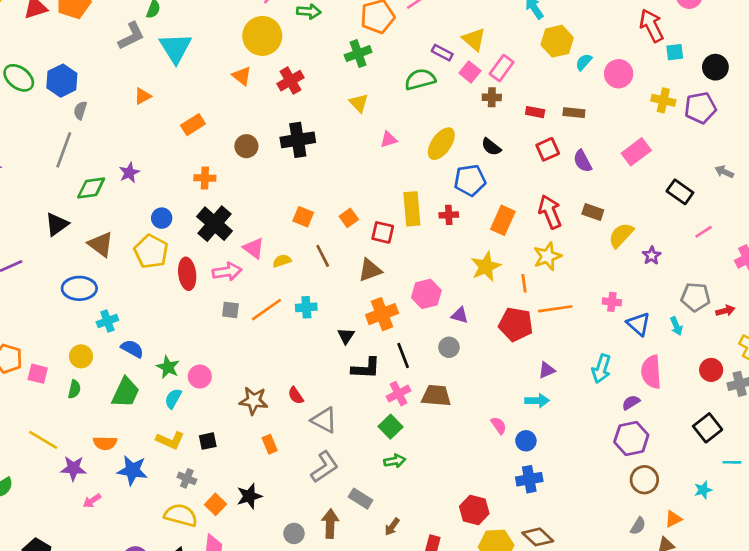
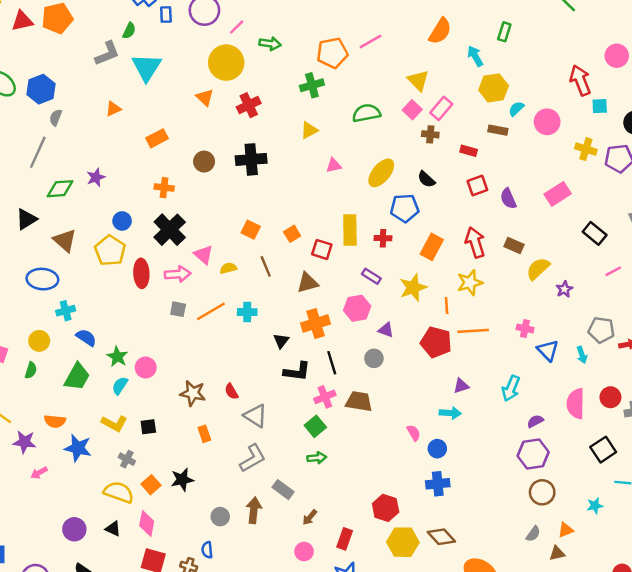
purple rectangle: (442, 53) -> (371, 276), moved
yellow triangle: (359, 103) -> (309, 130), turned 42
brown rectangle: (574, 113) -> (498, 130), moved
pink semicircle: (651, 372) -> (576, 404), moved

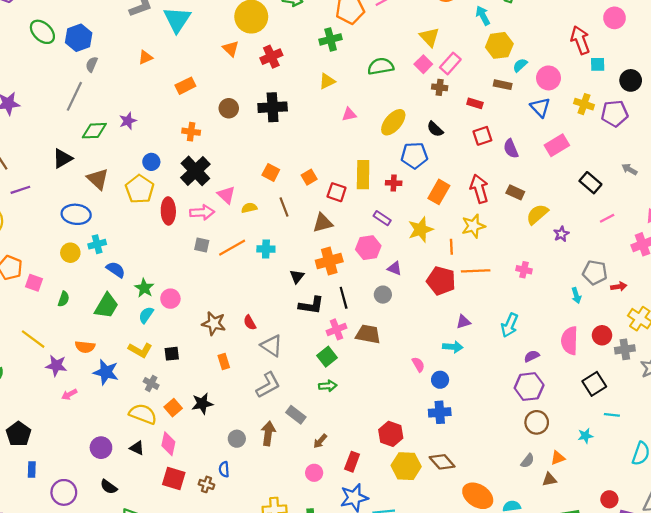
yellow circle: (39, 341) -> (70, 253), moved
blue triangle: (548, 350) -> (540, 107), moved

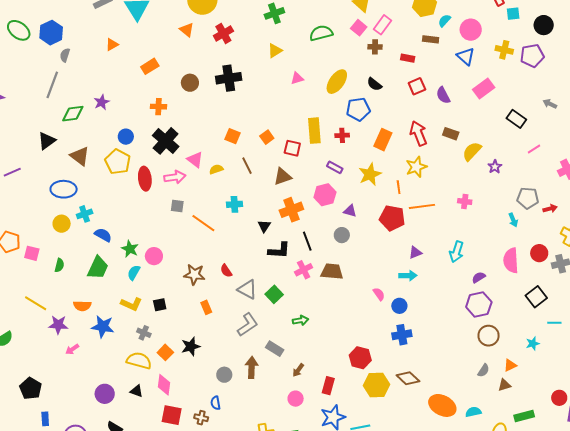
orange line: (232, 248) -> (203, 223), moved, turned 70
green square: (327, 357) -> (274, 294), moved

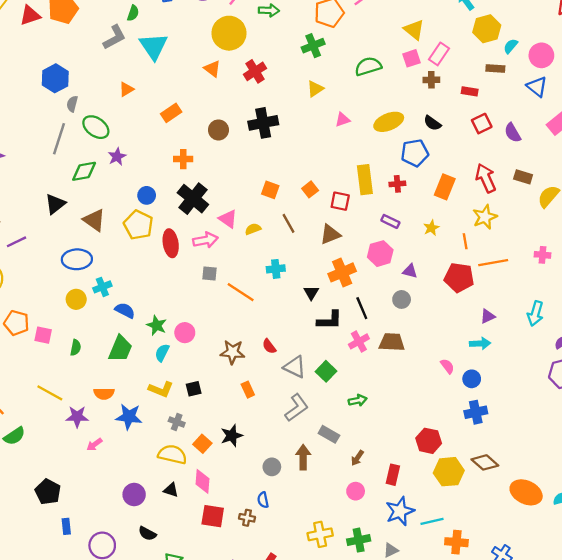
pink square: (359, 28) -> (411, 58), turned 35
green ellipse: (19, 30) -> (96, 127), moved
yellow ellipse: (337, 82) -> (389, 122), turned 35
yellow star: (370, 174) -> (431, 228), size x0.6

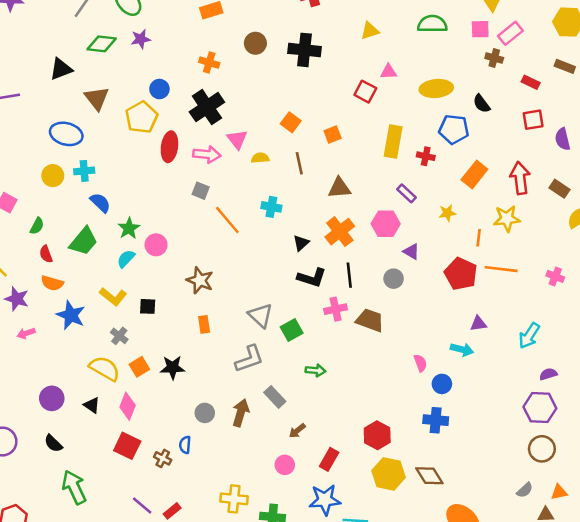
red square: (340, 201) -> (365, 92), moved
orange cross: (342, 272) -> (340, 232), turned -32
red semicircle: (269, 346) -> (46, 254), moved

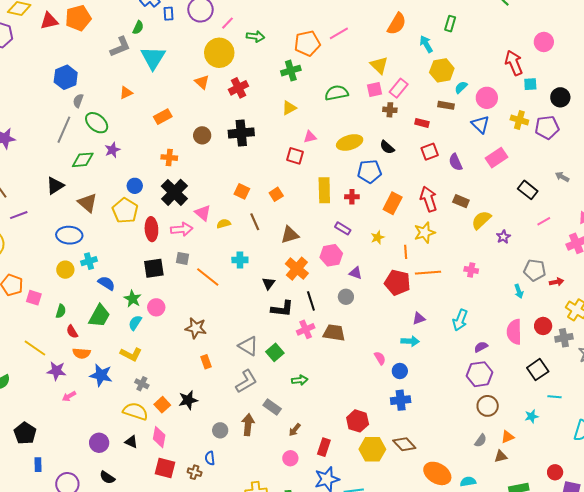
black square: (148, 306) -> (154, 268), moved, size x1.5

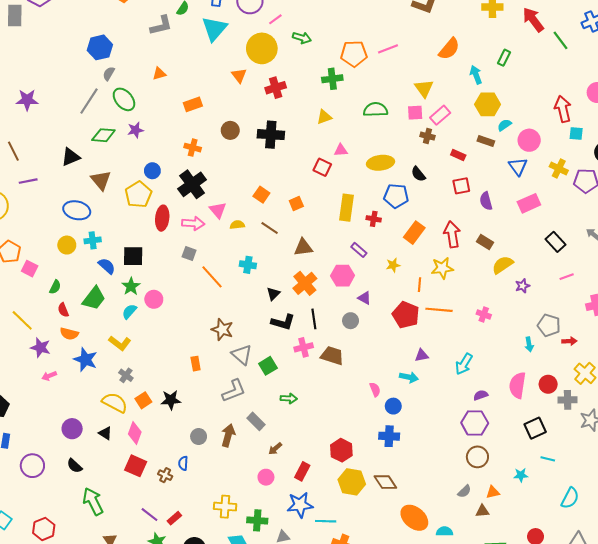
cyan triangle: (153, 58) -> (214, 29), moved
brown line: (255, 222) -> (270, 228), turned -42
black square: (154, 268) -> (133, 256), moved
brown star: (196, 328) -> (222, 330), moved

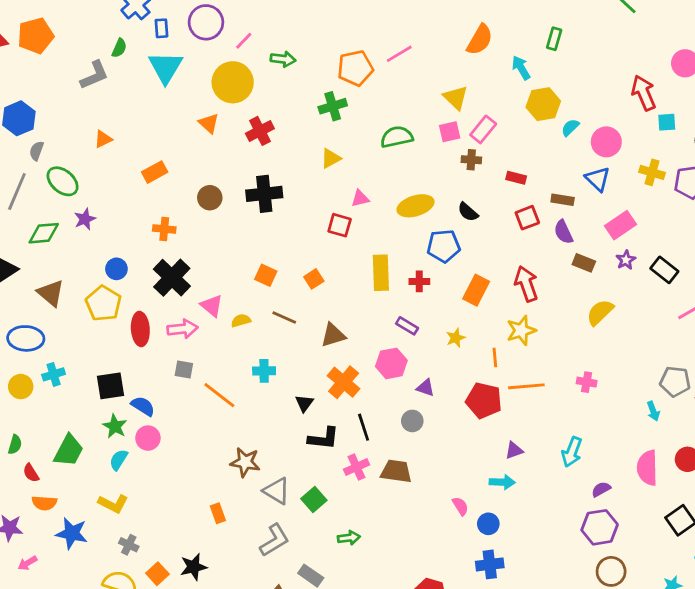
brown rectangle: (486, 141) -> (563, 200), moved
brown rectangle: (485, 242) -> (584, 263), moved
blue semicircle: (107, 266) -> (143, 406), moved
purple star: (522, 286) -> (626, 260), moved

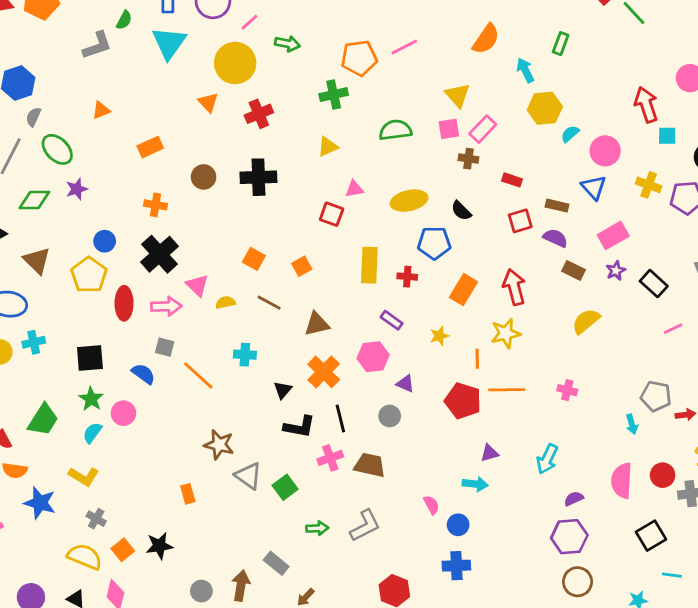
purple semicircle: (563, 232) -> (555, 238), turned 135
blue semicircle: (143, 406) -> (143, 374), moved
gray L-shape: (274, 540) -> (365, 526), moved

